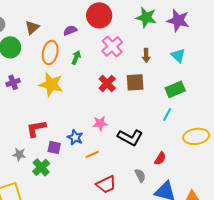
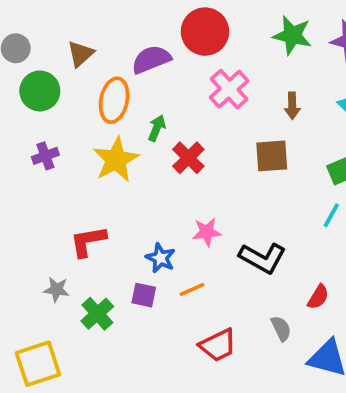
purple semicircle: (70, 30) -> (151, 59), size x1.5
green arrow: (76, 57) -> (157, 128), moved
red cross: (107, 83) -> (188, 158), moved
yellow star: (51, 84) -> (116, 160), turned 30
purple square: (54, 147) -> (144, 295), moved

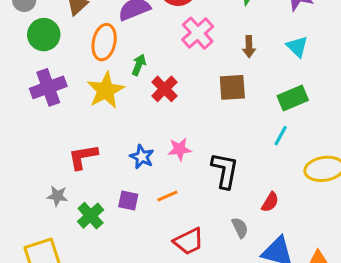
purple cross: (45, 156) -> (48, 87), size x1.6
blue star: (160, 258) -> (142, 157), moved
black L-shape: (263, 258) -> (225, 170), turned -108

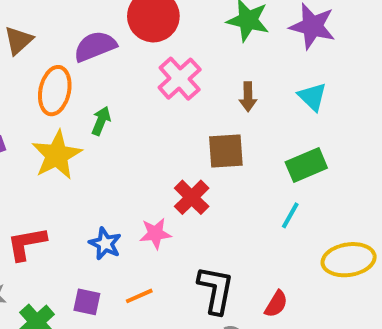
red cross: (164, 89) -> (192, 197), moved
black L-shape: (225, 170) -> (216, 290), moved

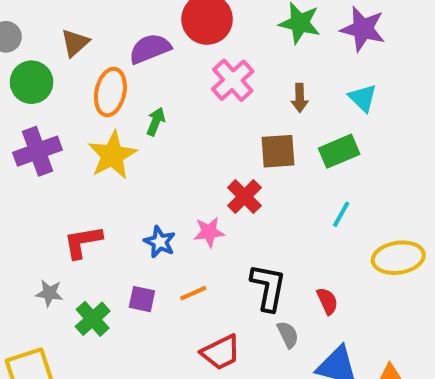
green rectangle: (306, 165) -> (339, 151), moved
red semicircle: (276, 304) -> (327, 301), turned -56

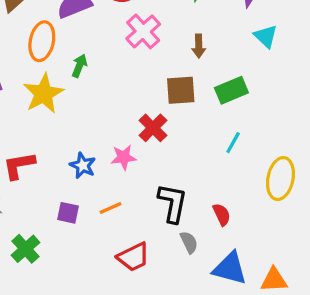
cyan triangle: (363, 98) -> (266, 36), moved
yellow ellipse: (398, 258) -> (280, 179), turned -69
green cross: (93, 319) -> (25, 249), moved

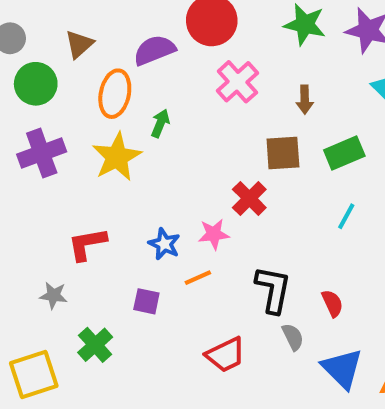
orange line: (110, 208) -> (198, 278), moved
blue triangle: (230, 268) -> (342, 369), turned 30

